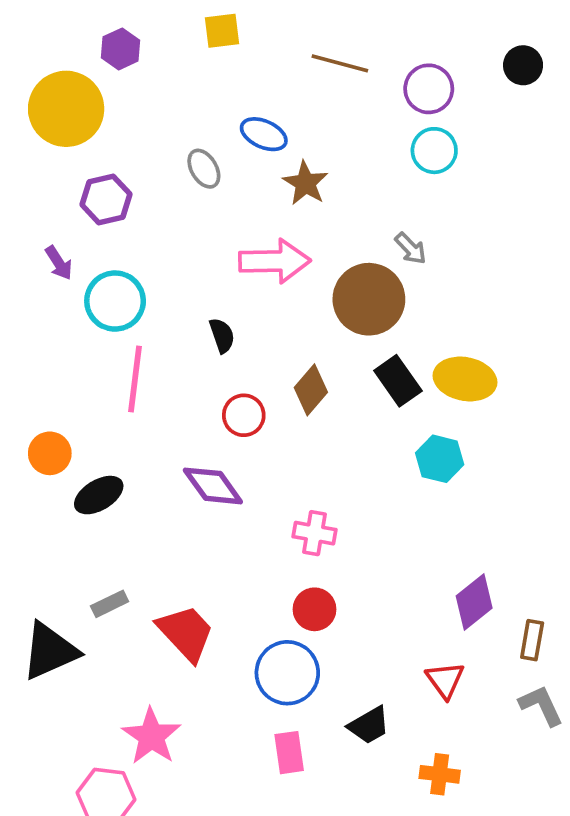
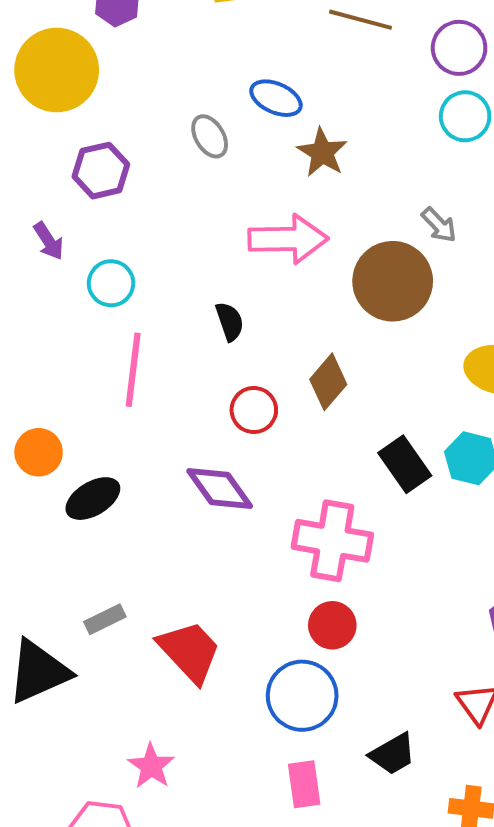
cyan circle: (115, 301) -> (111, 283), size x0.7
black rectangle: (398, 381) -> (405, 464), moved
pink cross: (315, 533) -> (332, 541), size x1.6
pink star: (151, 736) -> (151, 766), size x0.7

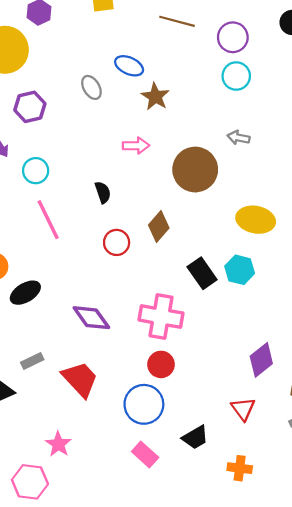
gray arrow: (439, 225) -> (239, 138), moved, turned 145
pink arrow: (288, 239) -> (136, 146), size x0.6
pink line: (133, 370) -> (48, 220), turned -33
purple diamond: (220, 488) -> (91, 318), moved
pink rectangle: (304, 784) -> (145, 454), turned -40

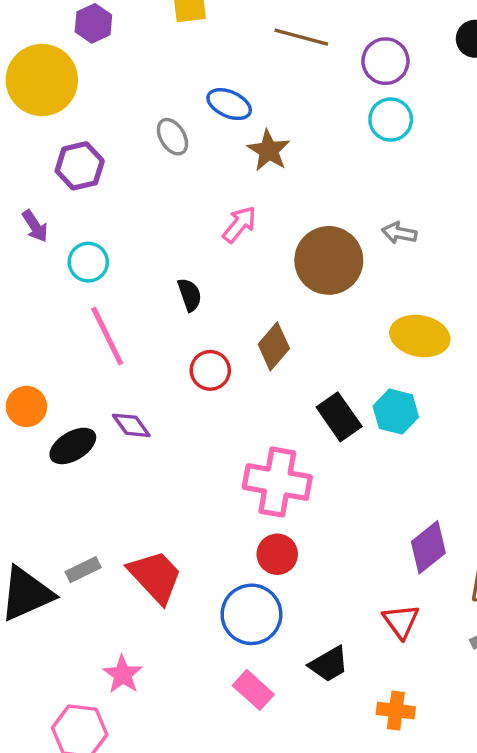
gray arrow: (239, 138) -> (399, 233), moved
pink arrow: (136, 146) -> (239, 224), turned -50
purple diamond: (91, 318) -> (131, 425), moved, size x0.7
gray rectangle: (32, 361) -> (83, 570), moved

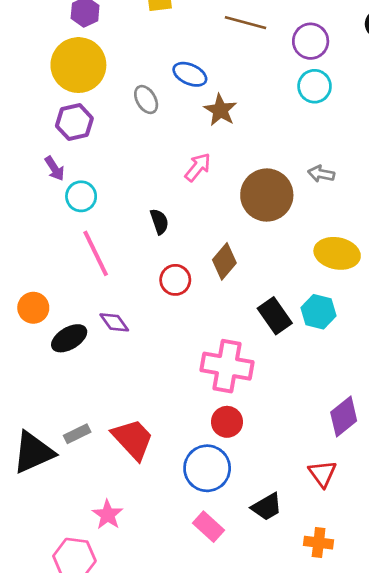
yellow circle: (42, 80) -> (78, 65), moved
purple arrow: (35, 226) -> (55, 168), moved

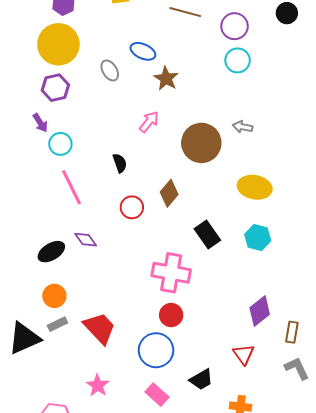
orange circle: (33, 308) -> (54, 296), moved
cyan hexagon: (319, 312) -> (258, 238), moved
pink star: (108, 515) -> (98, 385), moved

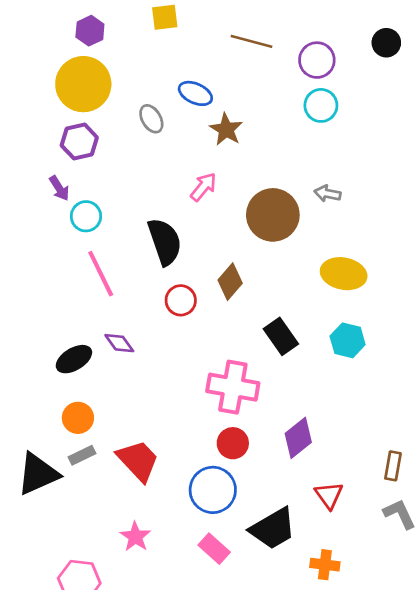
black semicircle: (120, 163) -> (165, 242), size x1.8
purple diamond: (260, 311) -> (298, 438), moved
black trapezoid: (201, 379) -> (273, 529), size x1.5

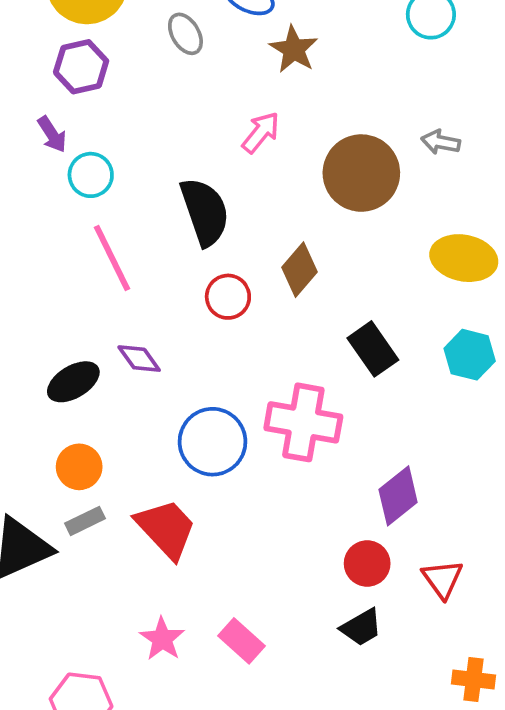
red circle: (233, 443) -> (367, 563), moved
blue circle: (213, 490) -> (213, 442), moved
black trapezoid: (273, 529) -> (361, 627), size x0.6
pink rectangle: (214, 549) -> (242, 641), moved
orange cross: (325, 565) -> (473, 679), moved

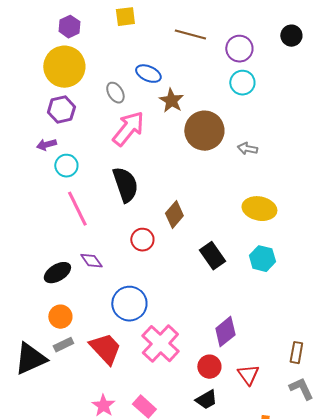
pink arrow: (261, 132) -> (128, 129), moved, size x1.6
purple arrow: (52, 134) -> (46, 145), turned 108
brown circle: (361, 173) -> (204, 131), moved
red circle: (228, 297) -> (142, 240), moved
pink cross: (303, 422) -> (160, 344), moved, turned 33

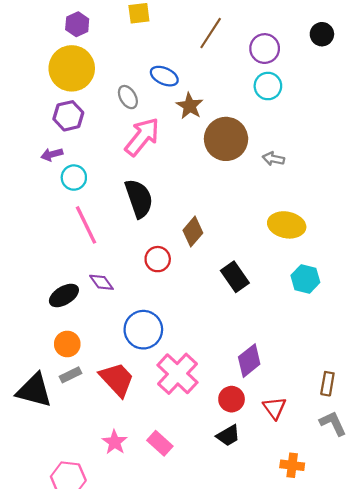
brown line: (190, 35) -> (211, 33), turned -72
cyan hexagon: (262, 259) -> (305, 279), moved
black triangle: (30, 359) -> (34, 390), turned 39

